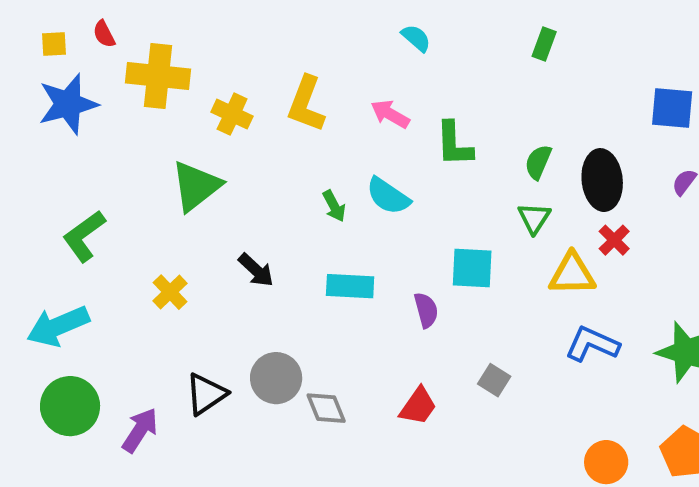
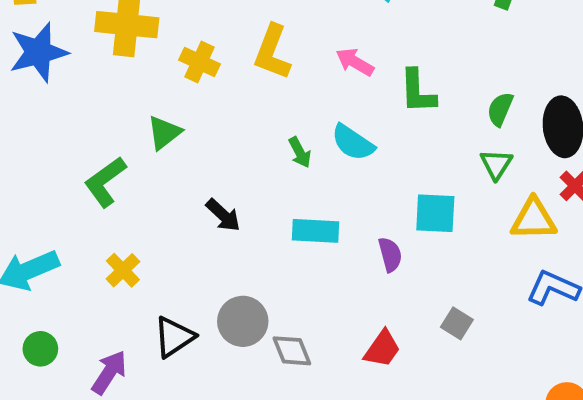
green triangle: (196, 186) -> (164, 133), size x0.7
green L-shape: (84, 236) -> (105, 182), moved
yellow cross: (170, 292) -> (123, 270), moved
green circle: (70, 406) -> (40, 349), size x0.6

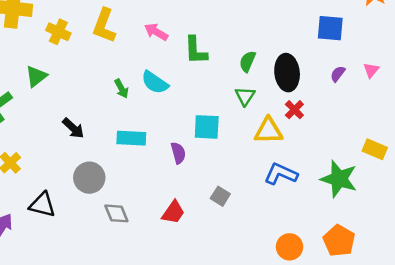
gray circle: (243, 321) -> (89, 178), moved
black triangle: (174, 337) -> (42, 205), turned 48

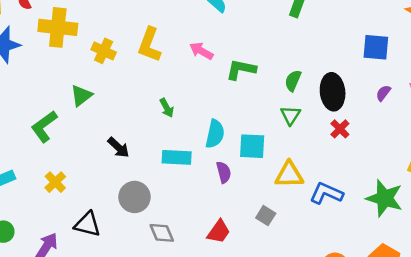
green L-shape: (196, 50) -> (241, 69), turned 104
cyan semicircle: (155, 82) -> (215, 134), moved, turned -112
yellow triangle: (269, 131) -> (289, 175), moved

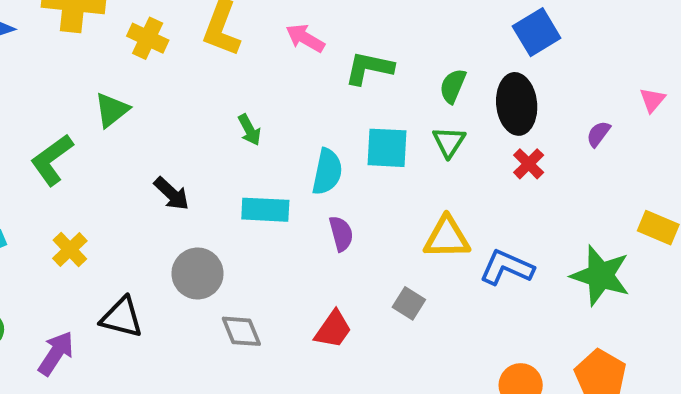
blue square: (376, 47) -> (537, 32), moved, turned -36
purple semicircle: (383, 93) -> (598, 134), moved
cyan square: (252, 146) -> (387, 148), moved

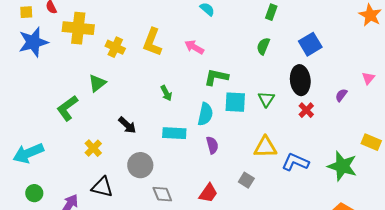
green L-shape: (369, 68) -> (216, 77), moved
green semicircle: (453, 86) -> (263, 46), moved
yellow cross: (70, 250) -> (93, 148), moved

